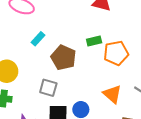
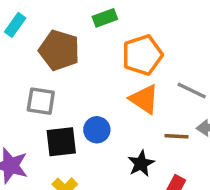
orange pentagon: (116, 53) -> (142, 55), moved

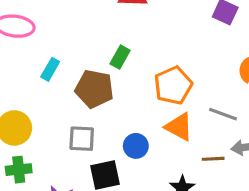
green rectangle: (105, 18) -> (120, 57), moved, turned -35
blue circle: (97, 130) -> (136, 146), moved

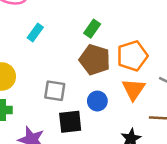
brown pentagon: (94, 89) -> (95, 60), moved
orange triangle: (179, 127) -> (134, 89), turned 30

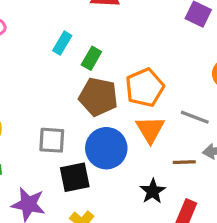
cyan rectangle: (35, 33) -> (62, 43), moved
blue circle: (97, 101) -> (106, 148), size x1.6

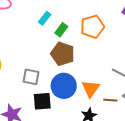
orange pentagon: (145, 88) -> (92, 27), moved
orange triangle: (150, 129) -> (91, 89), moved

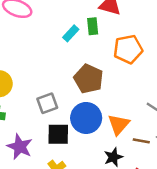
green rectangle: (61, 30) -> (93, 26), moved, turned -48
gray square: (31, 77) -> (47, 103), turned -36

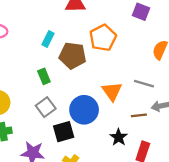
green rectangle: (93, 26) -> (44, 76), moved
brown pentagon: (89, 79) -> (73, 55), moved
orange triangle: (119, 124) -> (112, 91), moved

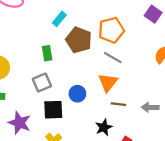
gray line: (144, 84) -> (113, 58), moved
blue circle: (84, 110) -> (77, 94), size x0.6
brown line: (139, 115) -> (118, 104), moved

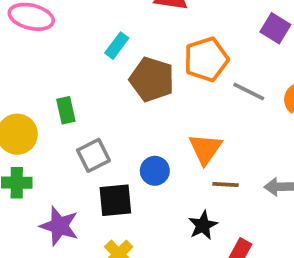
green rectangle: (47, 53) -> (66, 110), moved
gray line: (113, 58) -> (249, 91), moved

